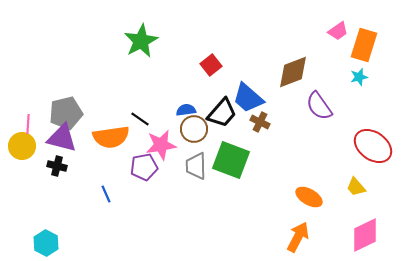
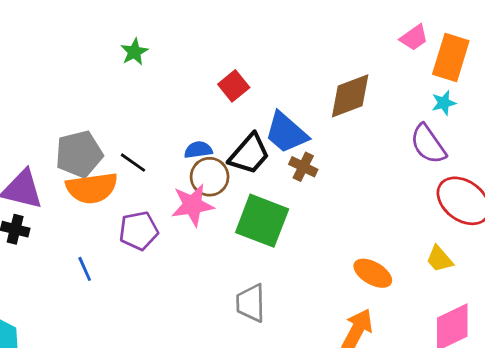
green star: (141, 41) -> (134, 52), size x0.6
purple semicircle: (319, 106) -> (428, 144), moved
gray pentagon: (66, 113) -> (79, 154), moved
pink star: (161, 145) -> (193, 205), moved
gray trapezoid: (196, 166) -> (251, 303), moved

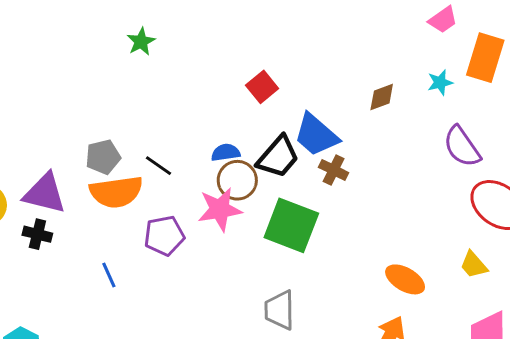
pink trapezoid: (414, 38) -> (443, 20), moved
green star: (134, 52) -> (141, 42), moved
brown diamond: (350, 96) -> (382, 97), size x0.6
cyan star: (444, 103) -> (440, 82), moved
gray pentagon: (79, 154) -> (103, 157), size x0.7

